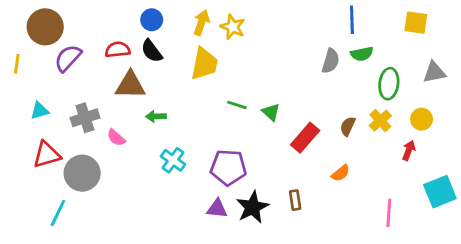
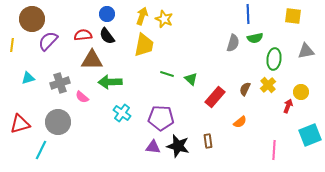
green arrow: (156, 116) -> (110, 82), size x1.6
yellow circle: (422, 119) -> (301, 92), moved
red triangle: (47, 155) -> (20, 124), moved
black star: (253, 207) -> (178, 146), turned -30

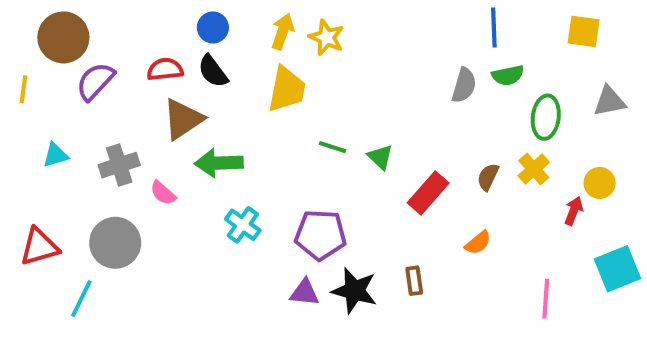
brown triangle: (92, 60) -> (183, 119), turned -35

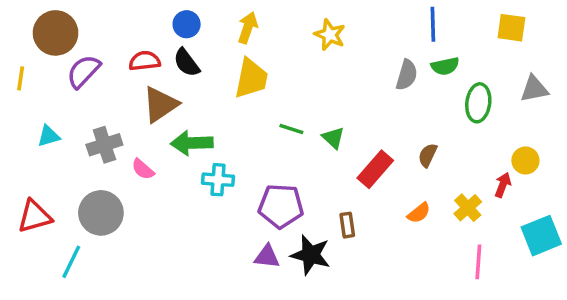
yellow star: (326, 37) -> (330, 35), moved
yellow cross: (534, 169) -> (468, 208), moved
cyan cross: (243, 225) -> (218, 180), moved, turned -32
brown rectangle: (414, 281) -> (347, 225), moved

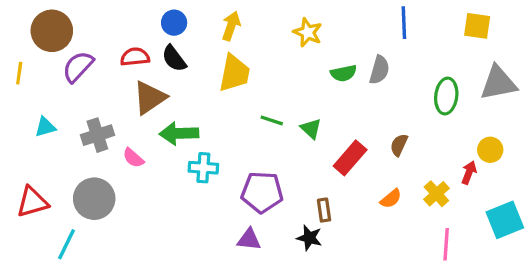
green semicircle: (445, 66) -> (344, 73), moved
gray triangle: (534, 89) -> (498, 83), size x1.4
black star: (311, 255) -> (309, 238), moved, size x0.7

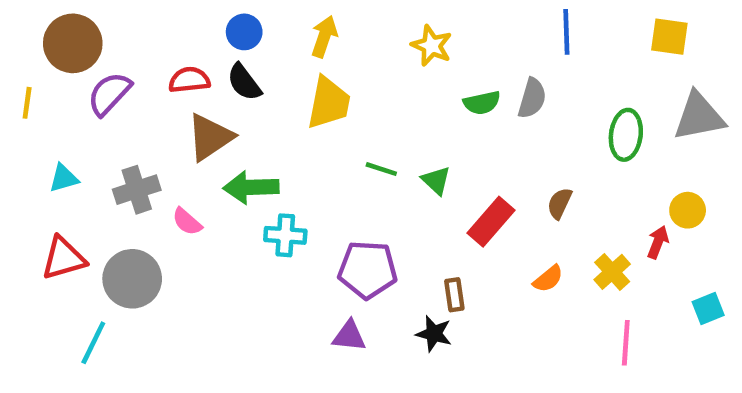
red triangle: (32, 202) -> (64, 258), moved
cyan square: (505, 220) -> (708, 308), size x0.6

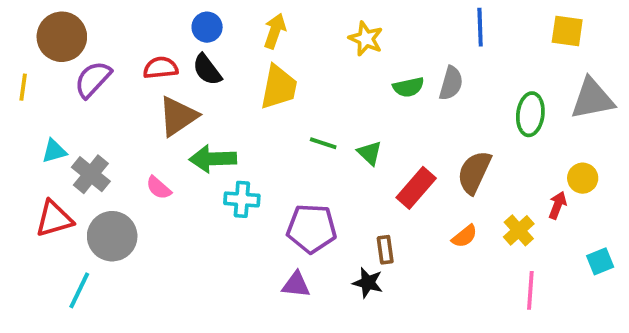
gray cross: (137, 190) -> (91, 174), moved, turned -33
brown semicircle: (560, 203) -> (474, 172), size x1.6

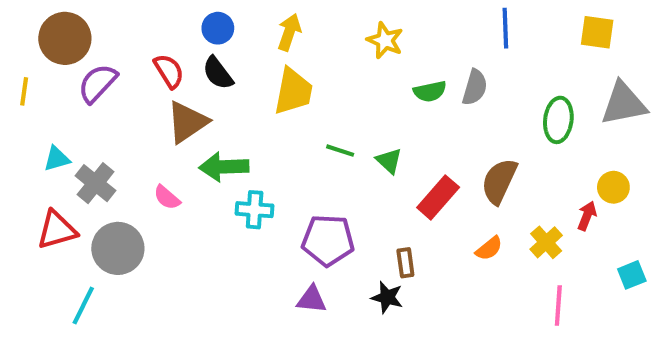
red semicircle: (161, 68) -> (169, 71), turned 64

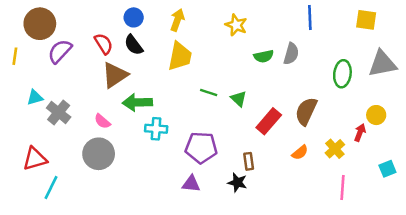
red triangle: (57, 230) -> (35, 159), moved
gray circle: (118, 248) -> (99, 154), moved

